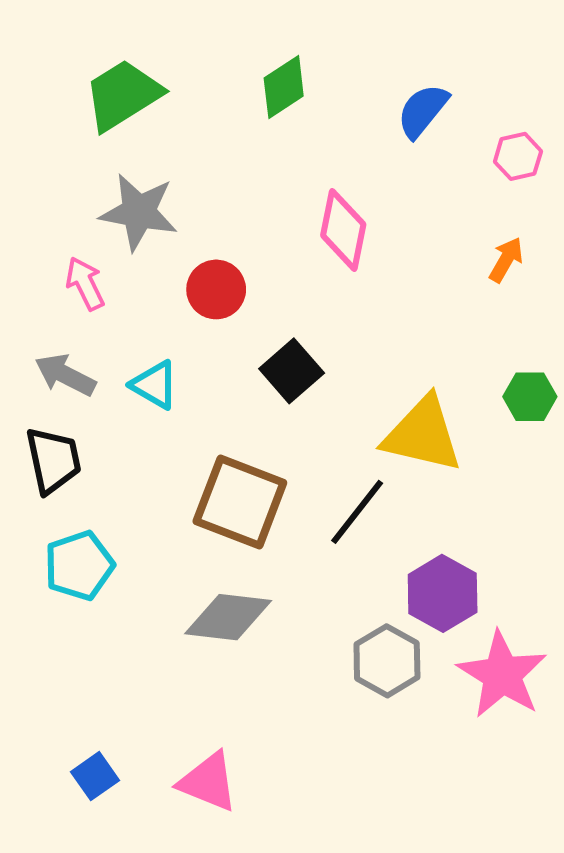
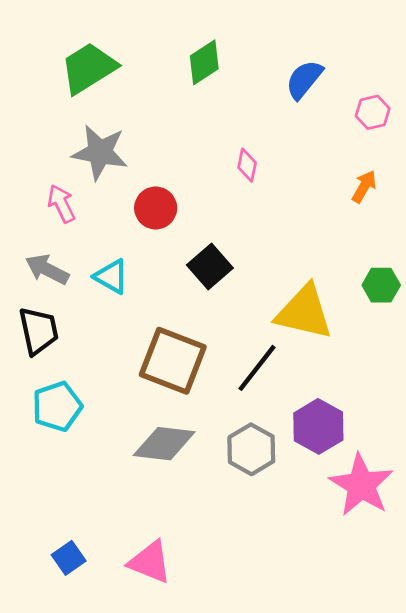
pink diamond: (343, 230) -> (247, 165), size x0.6
gray hexagon: (387, 661) -> (251, 449), moved

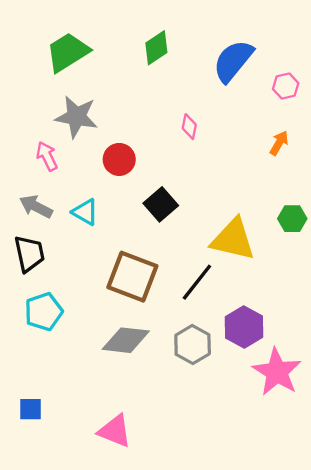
blue semicircle: (304, 79) -> (233, 61), size x1.4
blue square: (69, 558) -> (30, 409), moved, turned 35

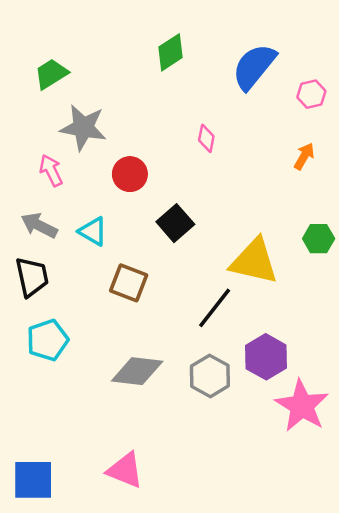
green trapezoid: (68, 52) -> (51, 74), moved, size x0.7
brown square: (132, 277) -> (129, 283), moved, size x0.7
blue square: (30, 409) -> (33, 480), moved, size x1.6

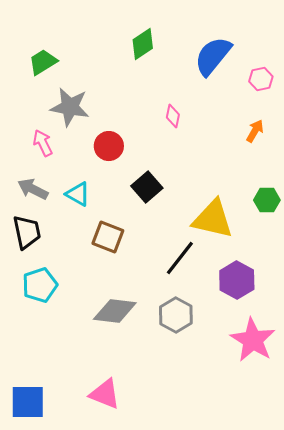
purple hexagon: (266, 357) -> (237, 280), moved

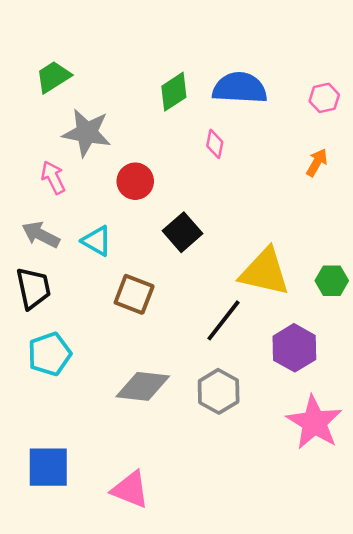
green diamond: (143, 44) -> (174, 92), moved
blue semicircle: (213, 56) -> (240, 88), moved, turned 54
green hexagon: (267, 200) -> (332, 281), moved
blue square: (28, 402) -> (48, 467), moved

